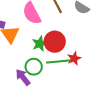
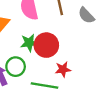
green line: (58, 61) -> (44, 86), moved

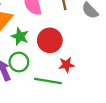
green star: (29, 43) -> (20, 36), moved, turned 30

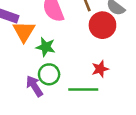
red circle: (50, 40) -> (102, 25), moved

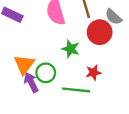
orange triangle: (24, 31) -> (24, 64), moved
green star: (46, 47) -> (71, 49), moved

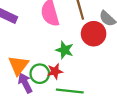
red star: (93, 73) -> (55, 71), moved

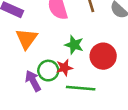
red circle: (94, 34) -> (103, 56), moved
orange triangle: (18, 65) -> (27, 39), moved

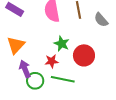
orange triangle: (27, 39) -> (16, 45), moved
green circle: (48, 71) -> (35, 81), moved

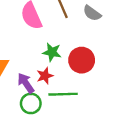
purple arrow: (25, 69) -> (26, 83), moved

